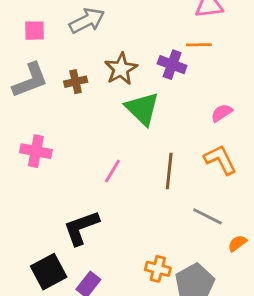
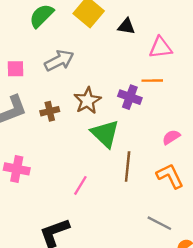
brown line: (169, 171) -> (128, 167), moved

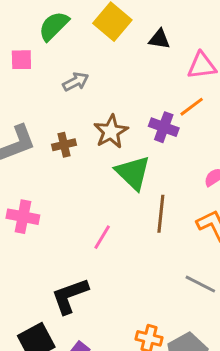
gray arrow: (59, 61) -> (76, 82), size x0.7
pink square: (16, 69) -> (21, 60), moved
orange line: (152, 81) -> (192, 107), turned -36

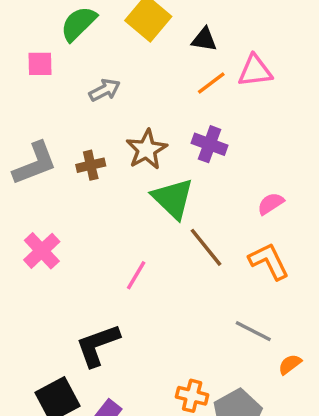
orange line: (192, 107) -> (211, 83), moved
brown line: (161, 214) -> (206, 247), turned -45
pink cross: (23, 217) -> (42, 251), turned 36

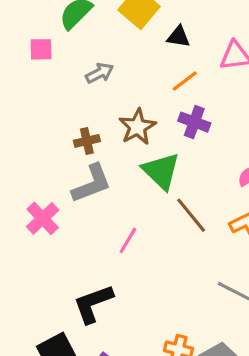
black triangle: (204, 39) -> (178, 37), moved
orange line: (211, 83) -> (185, 81), moved
gray L-shape: (35, 163) -> (92, 184), moved

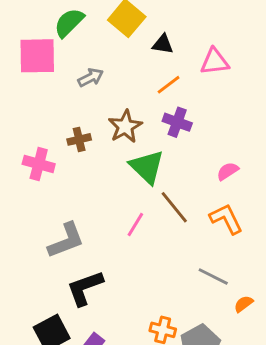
pink square: (41, 49) -> (37, 56), size x1.8
gray L-shape: (92, 184) -> (66, 240), moved
pink cross: (43, 218) -> (39, 164), moved, turned -32
pink line: (128, 240) -> (135, 225), moved

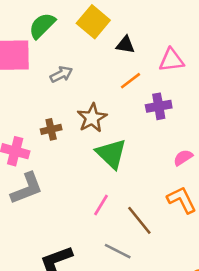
purple cross: (177, 122) -> (159, 106), moved, turned -30
brown line: (174, 207) -> (139, 220), moved
gray L-shape: (66, 240) -> (27, 188), moved
gray line: (213, 276) -> (118, 251), moved

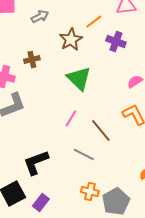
purple cross: (159, 106) -> (116, 42), turned 30
brown star: (92, 118) -> (71, 40), moved

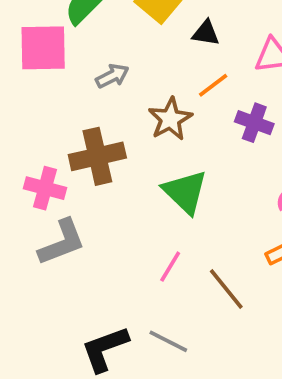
brown cross: (32, 60) -> (97, 156), size x1.8
gray line: (84, 154) -> (168, 341), moved

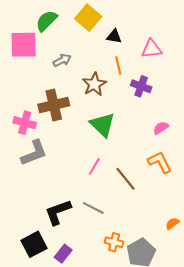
orange line: (213, 85) -> (118, 65), turned -66

